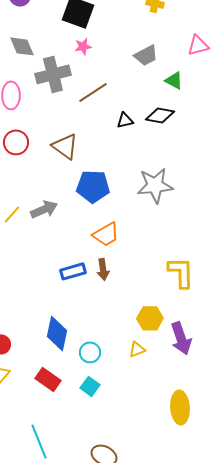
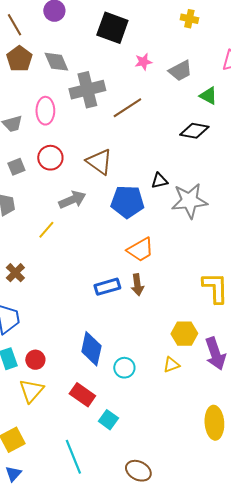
pink star: (83, 46) -> (143, 62), moved
black triangle: (125, 120) -> (159, 181), moved
gray arrow: (44, 209) -> (72, 200), moved
cyan square: (90, 386) -> (108, 420), moved

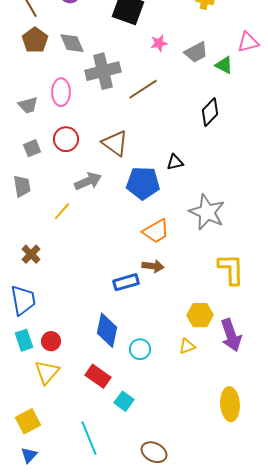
green triangle: (208, 96) -> (224, 65), moved
black diamond: (194, 131) -> (210, 112), turned -56
gray star: (189, 201) -> (207, 212), moved, turned 30
brown arrow: (137, 285) -> (153, 266), turned -75
blue rectangle: (107, 287) -> (126, 282), moved

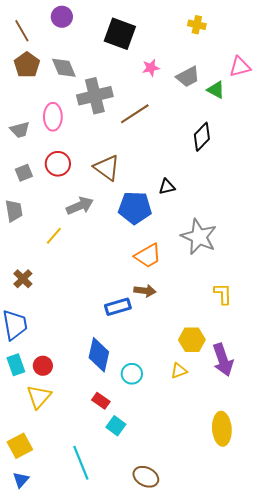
yellow L-shape: (231, 269) -> (223, 294), size x0.7
red rectangle: (98, 376) -> (101, 401), moved, size x0.7

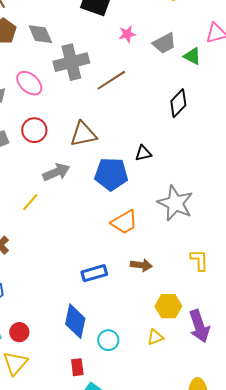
pink ellipse: (53, 117) -> (29, 83), turned -48
brown triangle: (107, 168) -> (83, 134), turned -48
brown arrow: (145, 291) -> (141, 265), moved
red rectangle: (101, 401) -> (77, 367), turned 48

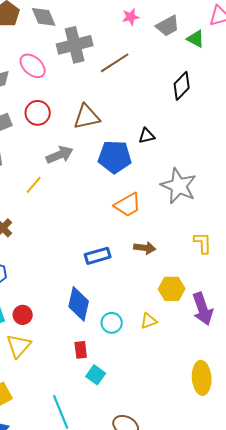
yellow triangle: (155, 337) -> (149, 321), moved

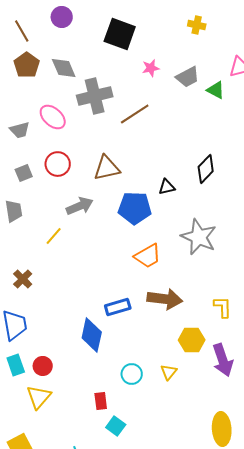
black diamond: (182, 86) -> (206, 169), moved
yellow L-shape: (203, 243) -> (223, 307), moved
brown arrow: (145, 248) -> (165, 299), size x1.6
blue diamond: (79, 304) -> (92, 335), moved
yellow triangle: (149, 321) -> (169, 372), turned -30

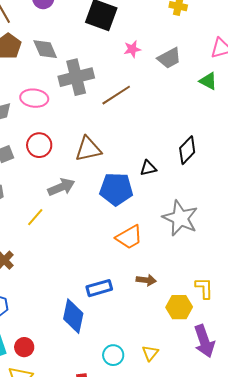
green triangle: (216, 90) -> (208, 81), moved
pink ellipse: (53, 117) -> (34, 98), turned -36
brown arrow: (165, 299) -> (146, 280), size x0.6
yellow hexagon: (192, 340) -> (179, 307), moved

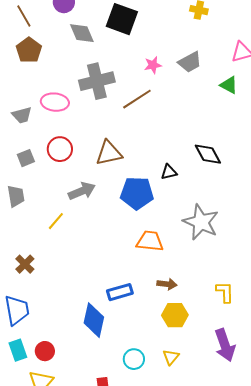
gray diamond: (45, 49) -> (82, 33), moved
pink star: (132, 49) -> (153, 65), moved
black diamond: (187, 150) -> (208, 154), turned -72
orange trapezoid: (129, 237) -> (150, 241), turned -144
yellow hexagon: (179, 307) -> (175, 315), moved

